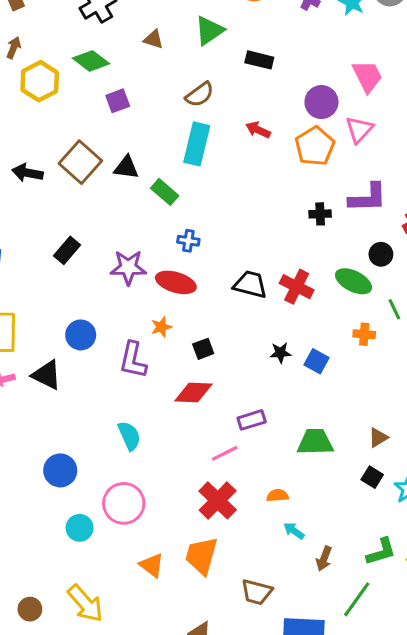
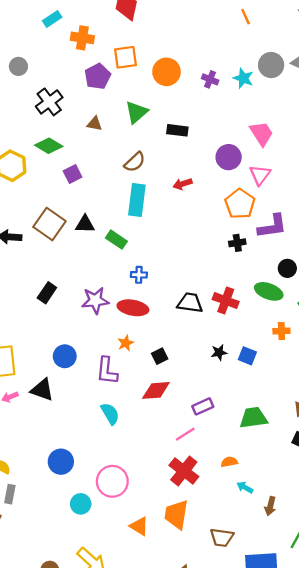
red arrow: (258, 130) -> (183, 184), turned -36
orange pentagon: (315, 146) -> (240, 204), moved
cyan semicircle: (129, 436) -> (110, 414), moved

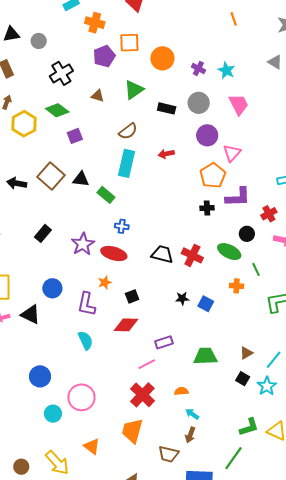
gray circle: (271, 65) -> (199, 103), moved
pink trapezoid: (261, 133) -> (239, 104), moved
purple star: (95, 300) -> (83, 244), turned -30
brown arrow: (270, 506) -> (190, 435), moved
orange triangle: (139, 526) -> (92, 446), moved

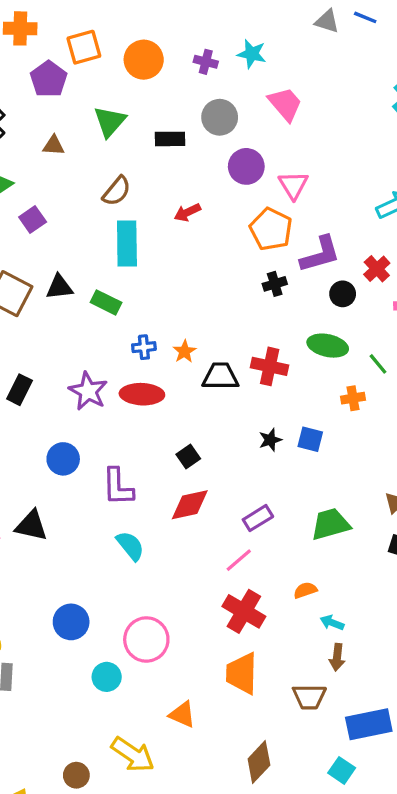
black circle: (247, 234) -> (343, 294), moved
orange star: (105, 283) -> (184, 351), moved
blue circle: (52, 288) -> (63, 459), moved

